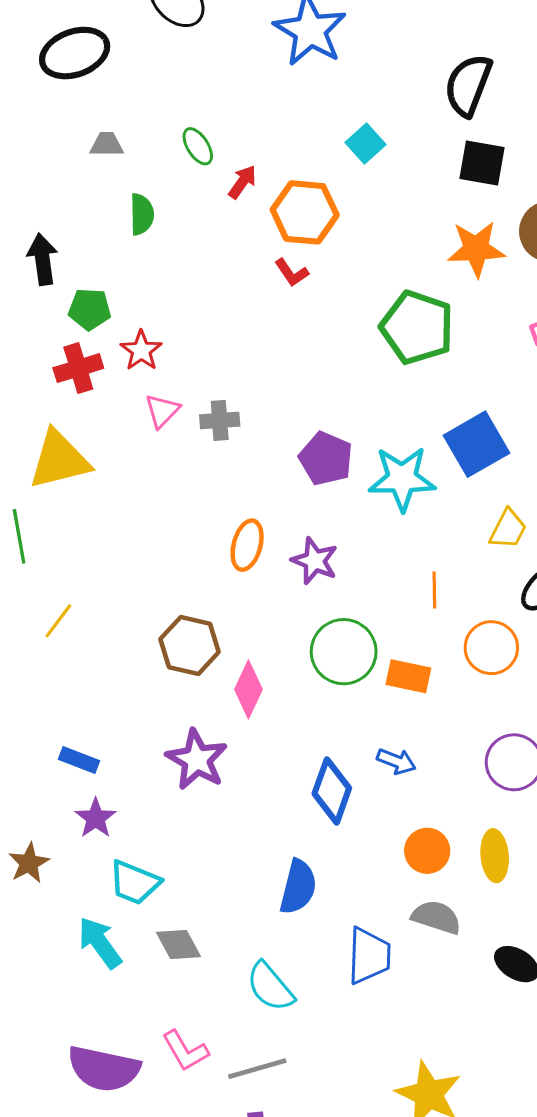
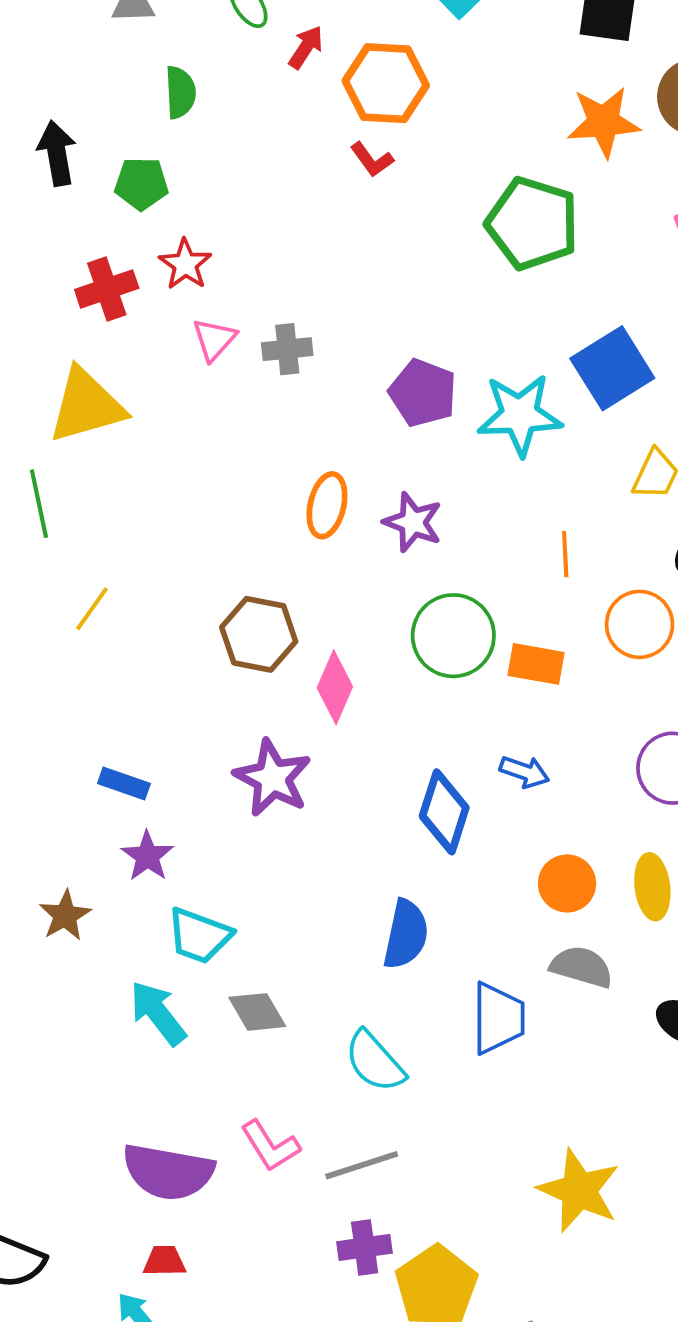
green pentagon: (90, 309) -> (141, 184), moved

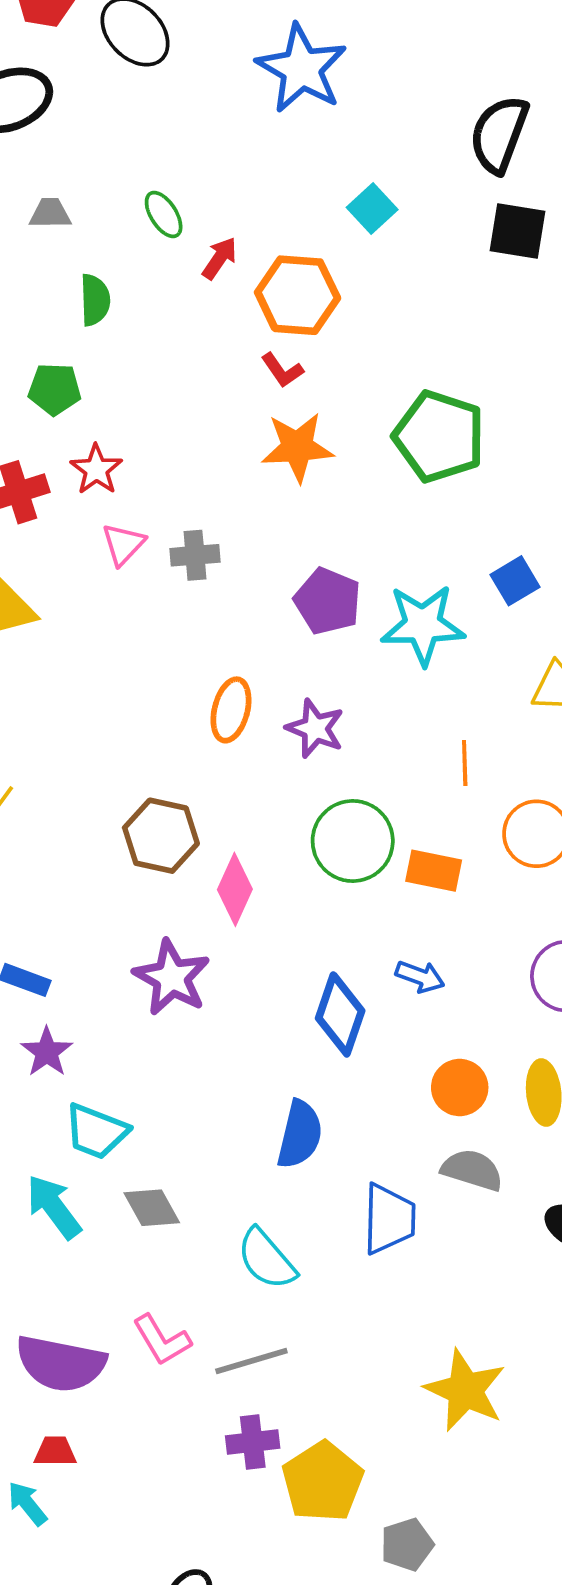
orange star: (604, 122) -> (297, 447), moved
blue square: (612, 368) -> (515, 581), size x0.6

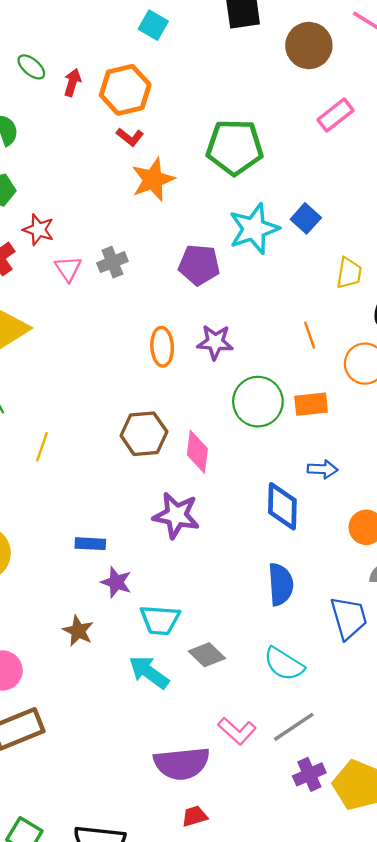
cyan star: (423, 625) -> (254, 229), moved

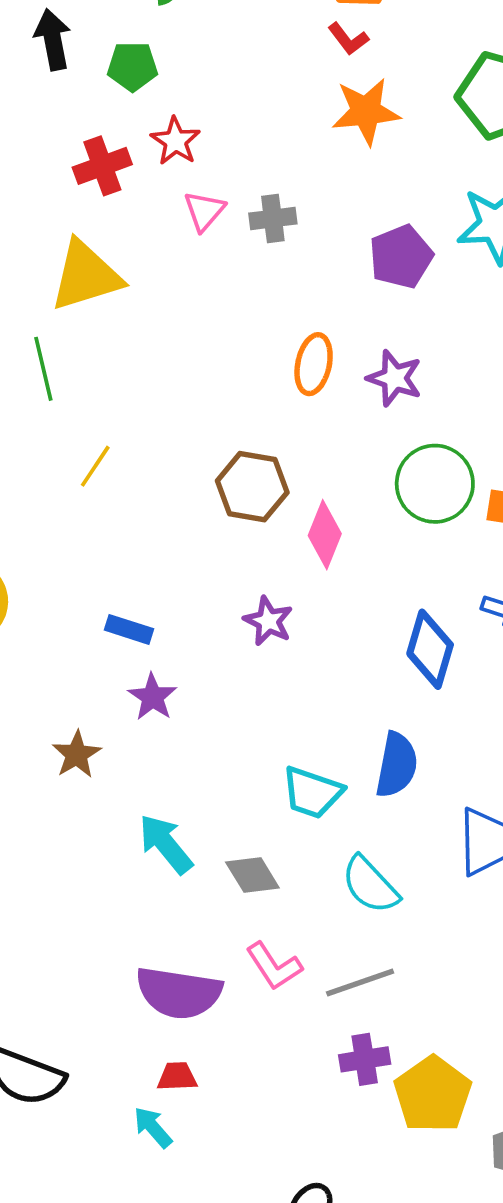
purple pentagon: (199, 265) -> (401, 257), turned 30
purple star: (176, 515) -> (268, 621), size x0.7
cyan trapezoid: (160, 620) -> (312, 792), moved
gray diamond: (207, 655) -> (252, 875), moved

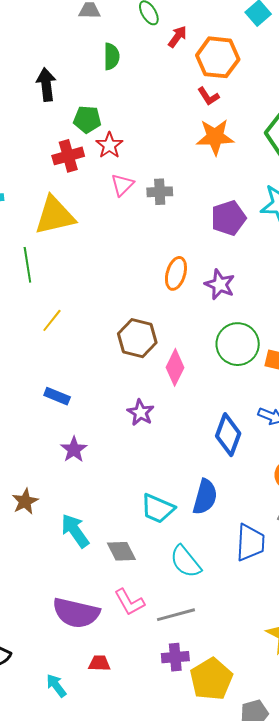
green pentagon: (133, 66) -> (87, 119), moved
blue rectangle: (129, 629) -> (57, 396), moved
brown star: (77, 754) -> (25, 501), moved
red trapezoid: (177, 1077) -> (99, 663), moved

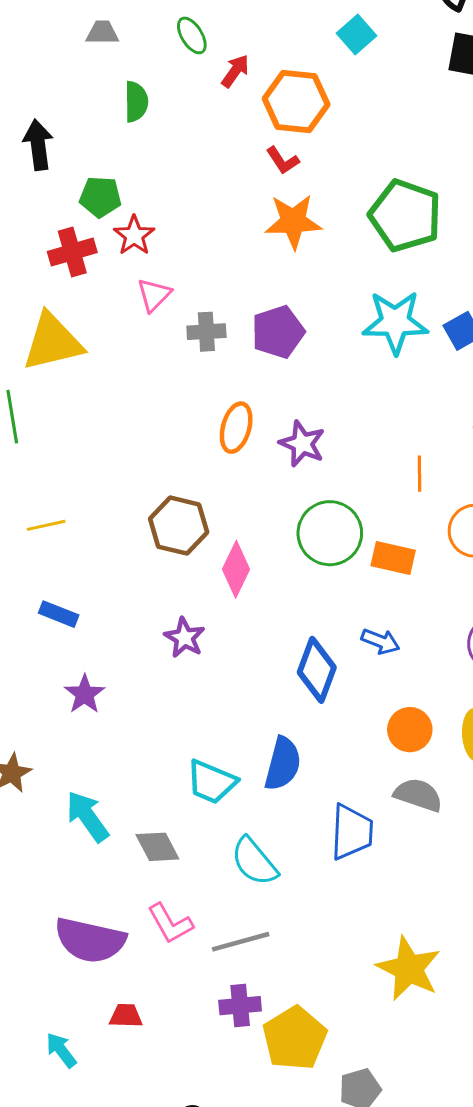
gray cross: (160, 192) -> (206, 332), moved
purple pentagon: (228, 218) -> (278, 332), moved
yellow line: (52, 320) -> (46, 525), moved, turned 40

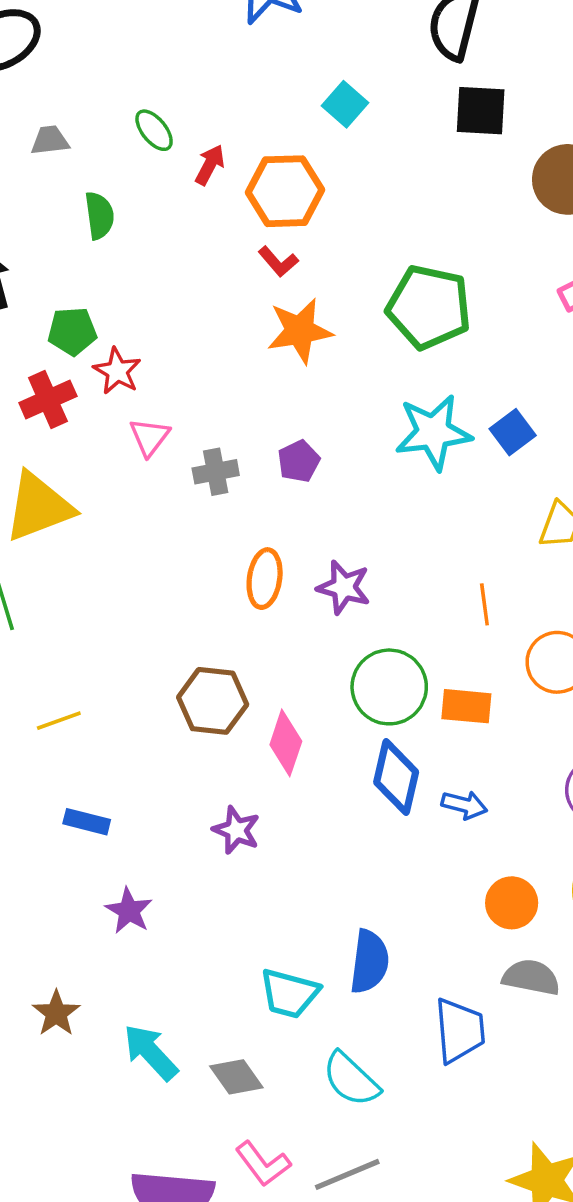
purple pentagon: (278, 332) -> (299, 461), size x0.7
blue diamond: (317, 670) -> (396, 777), moved

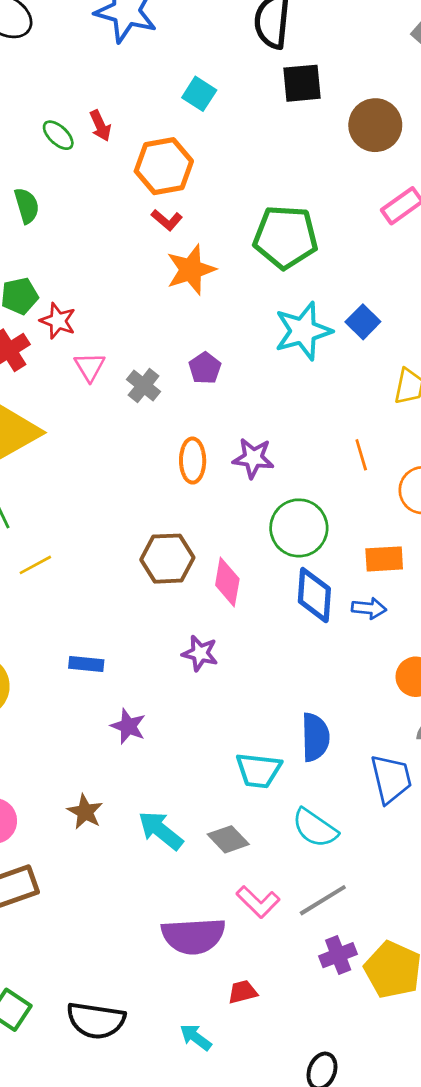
red arrow: (210, 165) -> (100, 126), moved, turned 136
gray cross: (216, 472) -> (144, 386), turned -32
orange rectangle: (466, 706) -> (384, 559), moved
yellow line: (59, 721) -> (35, 565), moved

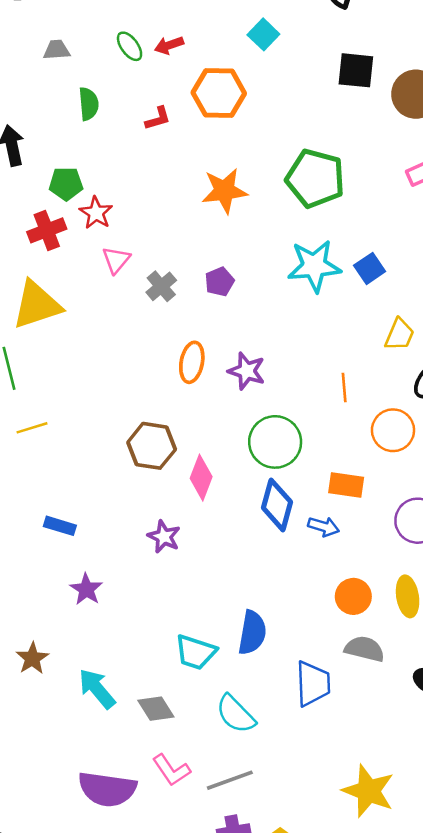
black square: (302, 83) -> (356, 70), moved
red arrow: (100, 126) -> (169, 45), turned 84
red L-shape: (167, 220) -> (158, 118), moved, turned -68

